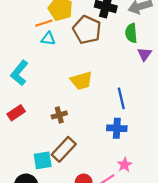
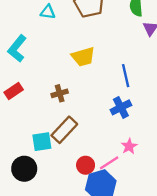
blue cross: (117, 128) -> (121, 107), turned -30

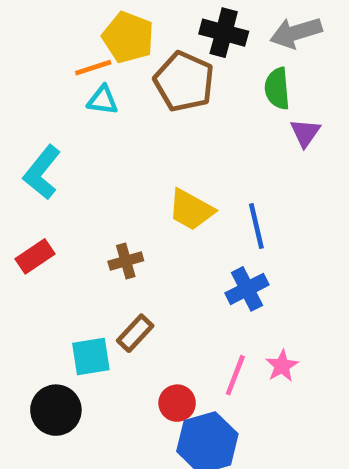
yellow trapezoid: (83, 57) -> (191, 210), moved, turned 45
brown rectangle: (64, 130) -> (135, 333), size x0.7
pink star: (129, 146) -> (282, 366), moved
pink line: (109, 163) -> (235, 375), moved, turned -36

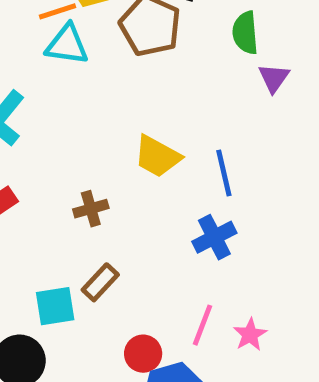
cyan triangle: (103, 100) -> (67, 45), size x1.4
pink star: (282, 366) -> (250, 335), moved

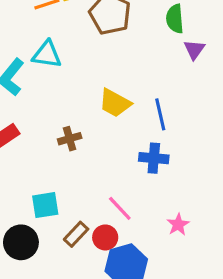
cyan triangle: (67, 45) -> (47, 54), moved
blue cross: (214, 237) -> (154, 158), turned 32
brown rectangle: (100, 282) -> (76, 234), moved
pink line: (202, 325) -> (120, 208), moved, turned -64

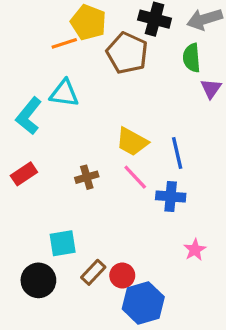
pink line: (120, 208) -> (135, 177), moved
pink star: (178, 225) -> (195, 250), moved

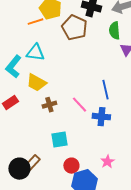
yellow trapezoid: (132, 142) -> (36, 83), moved
cyan square: (63, 243) -> (59, 140), moved
pink star: (195, 250) -> (107, 162), moved
brown rectangle: (93, 272) -> (32, 163), moved

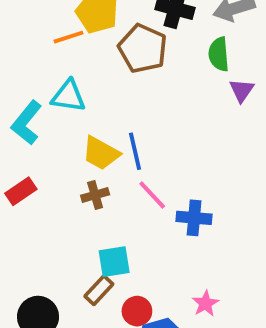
yellow trapezoid: (36, 83) -> (101, 153), moved
blue line: (105, 90) -> (135, 151), moved
brown rectangle: (32, 163) -> (99, 290), moved

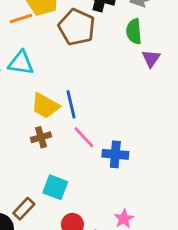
cyan square: (114, 262) -> (55, 187), turned 30
brown rectangle: (99, 290) -> (24, 209), moved

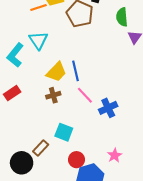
cyan triangle: (21, 63) -> (38, 40), turned 48
yellow trapezoid: (45, 106) -> (56, 72), turned -75
blue cross: (115, 154) -> (108, 108), turned -30

